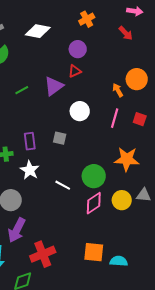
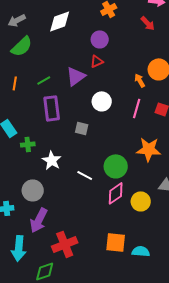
white diamond: (38, 31) -> (60, 21), turned -30
purple rectangle: (30, 141) -> (52, 108), moved, size x1.4
yellow circle: (122, 200) -> (141, 201), moved

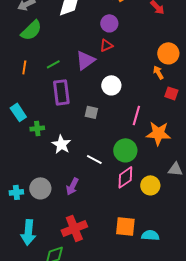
orange arrow: (140, 80) -> (158, 72), moved
pink line: (137, 108) -> (136, 115), moved
gray circle: (33, 190) -> (40, 188), moved
purple arrow: (39, 220) -> (72, 186), moved, size x0.7

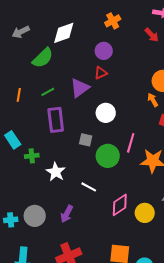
green semicircle: (31, 30) -> (43, 58), moved
green circle: (125, 150) -> (108, 156), moved

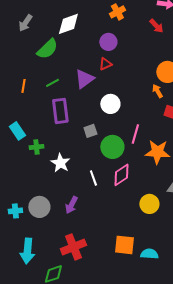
gray arrow: (21, 32) -> (25, 23), turned -30
gray square: (86, 140) -> (90, 131), turned -32
white line: (89, 187) -> (93, 178), turned 42
pink diamond: (120, 205) -> (121, 175), moved

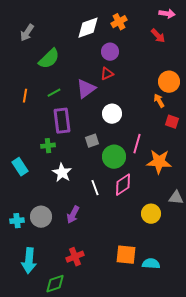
white diamond: (68, 24) -> (88, 28), moved
cyan rectangle: (17, 131) -> (20, 167), moved
green cross: (36, 147) -> (48, 146), moved
red cross: (73, 247) -> (75, 257), size x0.7

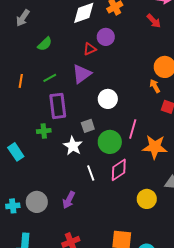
green semicircle: (49, 59) -> (45, 44), size x0.7
red triangle: (107, 74) -> (90, 49), moved
white star: (62, 173) -> (73, 146), moved

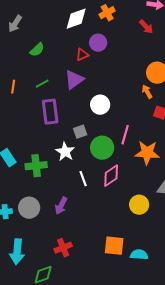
green cross: (44, 131) -> (36, 166), moved, size x1.5

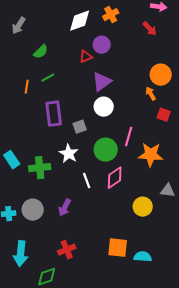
purple triangle: (74, 80) -> (102, 82), moved
green line: (42, 84) -> (48, 78), moved
orange line: (13, 87) -> (27, 87), moved
gray square: (80, 132) -> (80, 127), moved

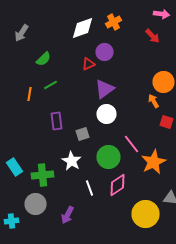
purple rectangle: (54, 114) -> (56, 121), size x0.7
pink line: (129, 137) -> (132, 144), turned -54
orange star: (151, 155) -> (154, 162), turned -30
yellow circle: (143, 207) -> (146, 214), size x1.4
gray circle: (33, 210) -> (36, 204), moved

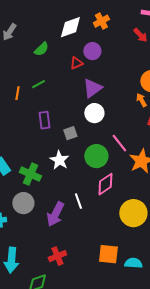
green semicircle: (44, 59) -> (41, 49), moved
green cross: (42, 175) -> (30, 174), turned 30
white line: (90, 188) -> (78, 201), moved
purple arrow: (68, 215) -> (55, 214), size x1.4

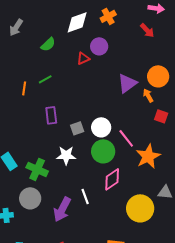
purple triangle: (92, 88) -> (127, 83), moved
white circle: (94, 113) -> (101, 127), moved
white star: (59, 160) -> (66, 155), turned -30

